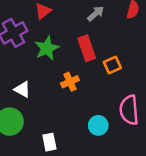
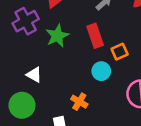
orange cross: (70, 82) -> (79, 102), moved, turned -35
cyan circle: (98, 125) -> (101, 71), moved

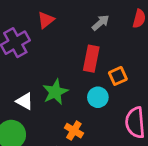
green star: (57, 36) -> (55, 92), moved
red rectangle: (95, 36) -> (91, 59), turned 30

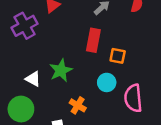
orange square: (118, 76) -> (118, 56), turned 35
cyan circle: (98, 97) -> (107, 82), moved

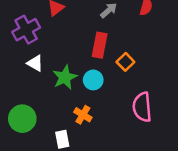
orange square: (118, 56) -> (125, 62), turned 35
white triangle: (33, 79) -> (35, 63), moved
cyan circle: (107, 82) -> (93, 80), moved

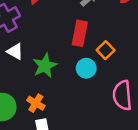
cyan circle: (93, 80) -> (86, 68), moved
orange cross: (83, 115) -> (36, 103), moved

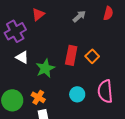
red rectangle: (80, 33) -> (71, 55), moved
cyan circle: (86, 68) -> (77, 94), moved

